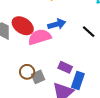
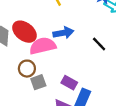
brown circle: (27, 72) -> (27, 69), moved
gray square: (38, 77) -> (38, 82), moved

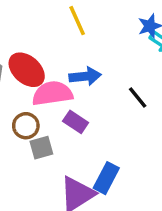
purple rectangle: (69, 83) -> (76, 122), moved

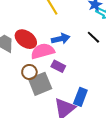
black line: (138, 97) -> (93, 37), moved
gray square: (41, 148) -> (40, 84), size x1.6

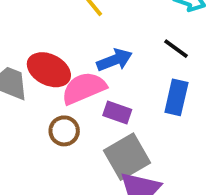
gray square: (40, 84) -> (127, 157), moved
blue rectangle: (80, 97) -> (176, 97), moved

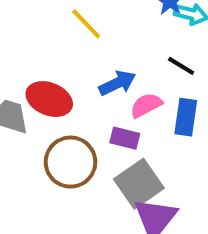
pink semicircle: (84, 88) -> (146, 105), moved, size x0.7
brown circle: (64, 131) -> (70, 162), size x1.6

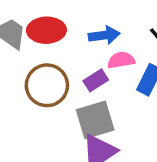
red ellipse: (49, 99) -> (46, 30), turned -42
purple rectangle: (125, 138) -> (96, 80), turned -65

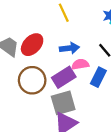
red ellipse: (46, 30) -> (32, 45), turned -45
purple rectangle: (96, 80) -> (64, 77), size x1.5

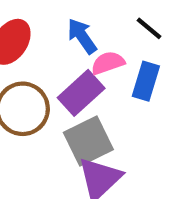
blue arrow: (69, 48) -> (82, 36), turned -108

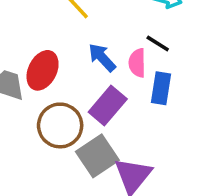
pink semicircle: (108, 63) -> (137, 63), moved, turned -64
gray square: (88, 141) -> (97, 156), moved

